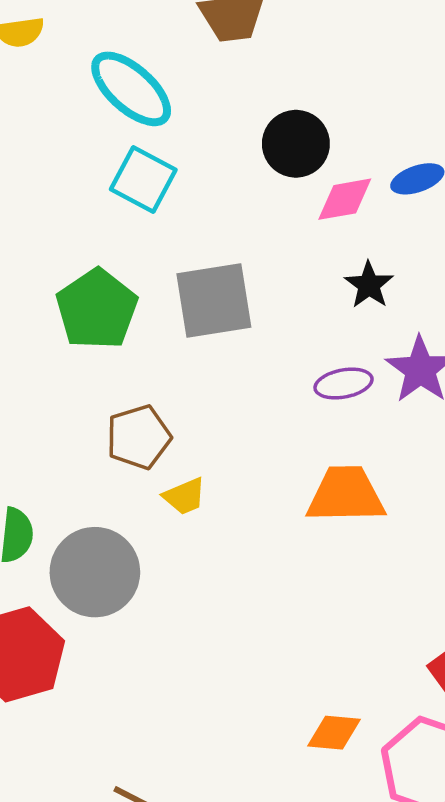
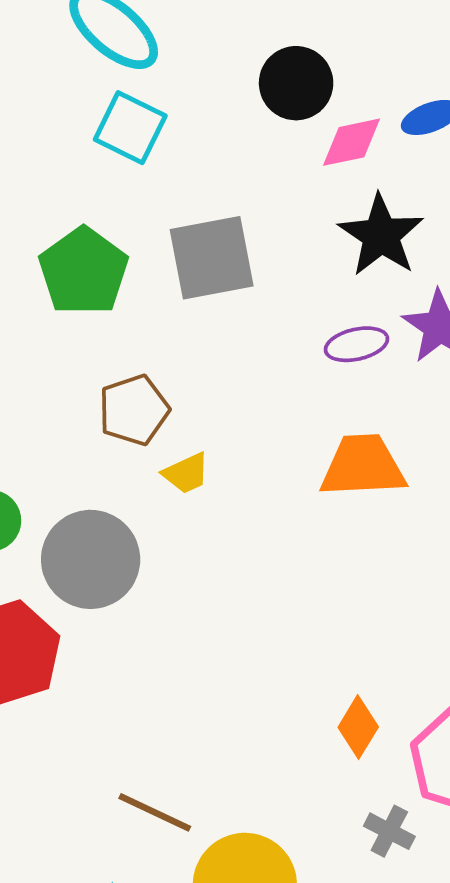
black star: (369, 285) -> (381, 235), size x1.6
orange diamond: (334, 733) -> (358, 727), turned -62

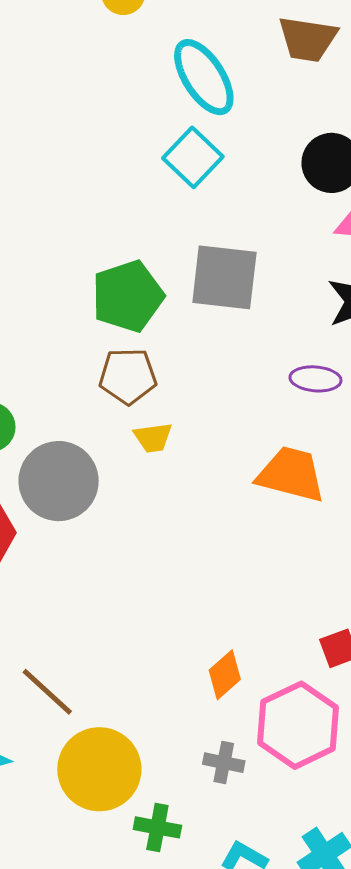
green pentagon: (84, 271) -> (128, 296), moved
gray cross: (389, 831) -> (224, 763), turned -33

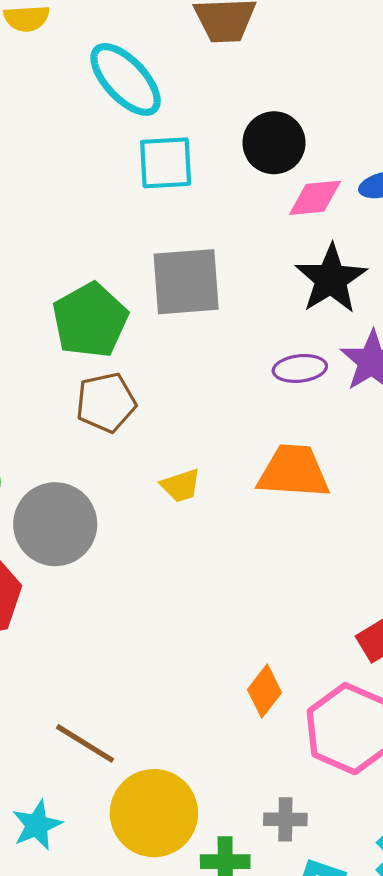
cyan square: (193, 157) -> (166, 163), moved, turned -36
yellow trapezoid: (153, 438) -> (181, 486), moved
gray cross: (224, 763) -> (285, 819), moved

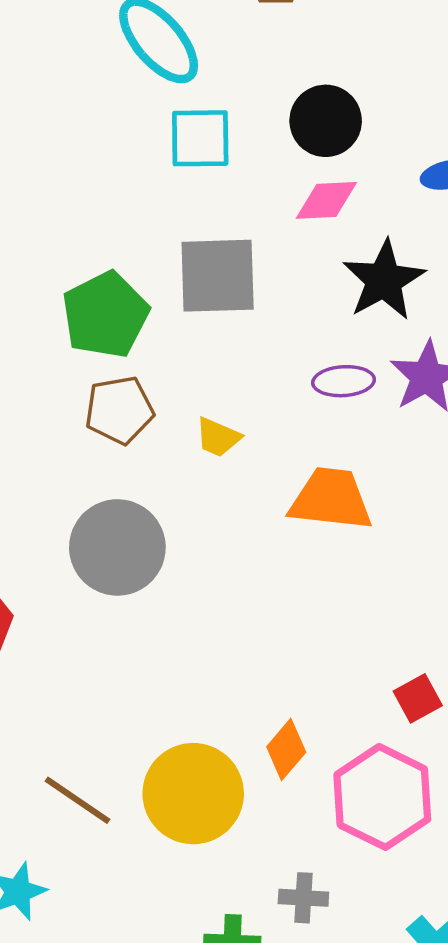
pink diamond: (315, 198) -> (326, 200), moved
yellow trapezoid: (181, 486) -> (218, 437), moved, turned 39
gray circle: (55, 524) -> (117, 547), moved
yellow circle: (154, 813) -> (193, 794), moved

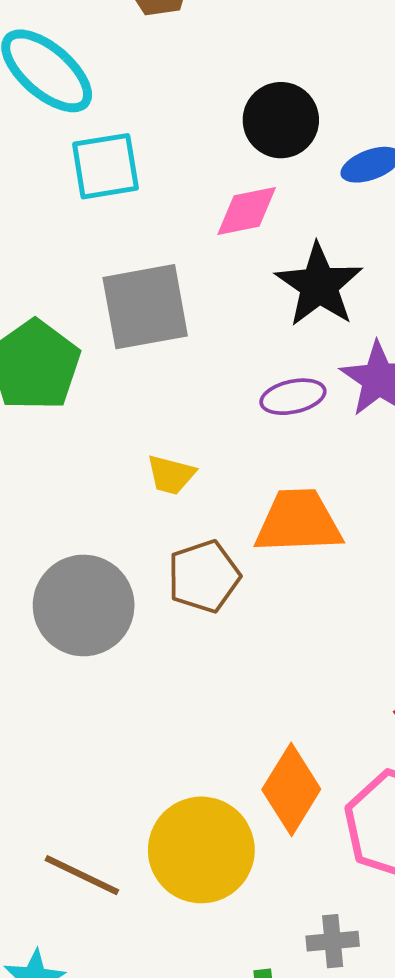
black circle: (326, 121) -> (281, 120), moved
brown pentagon: (119, 410) -> (204, 576), moved
orange diamond: (286, 750) -> (291, 789), size x1.4

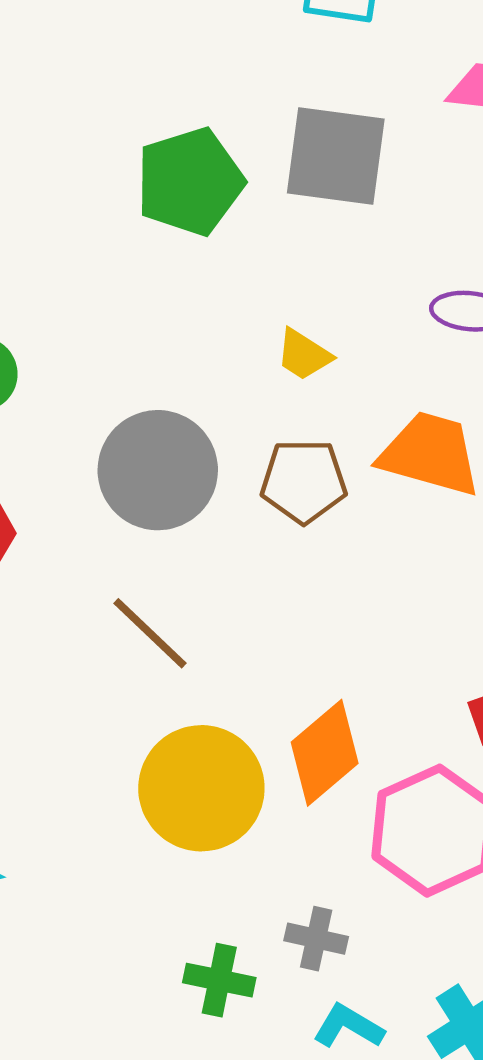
brown line: (82, 875) -> (150, 633), moved

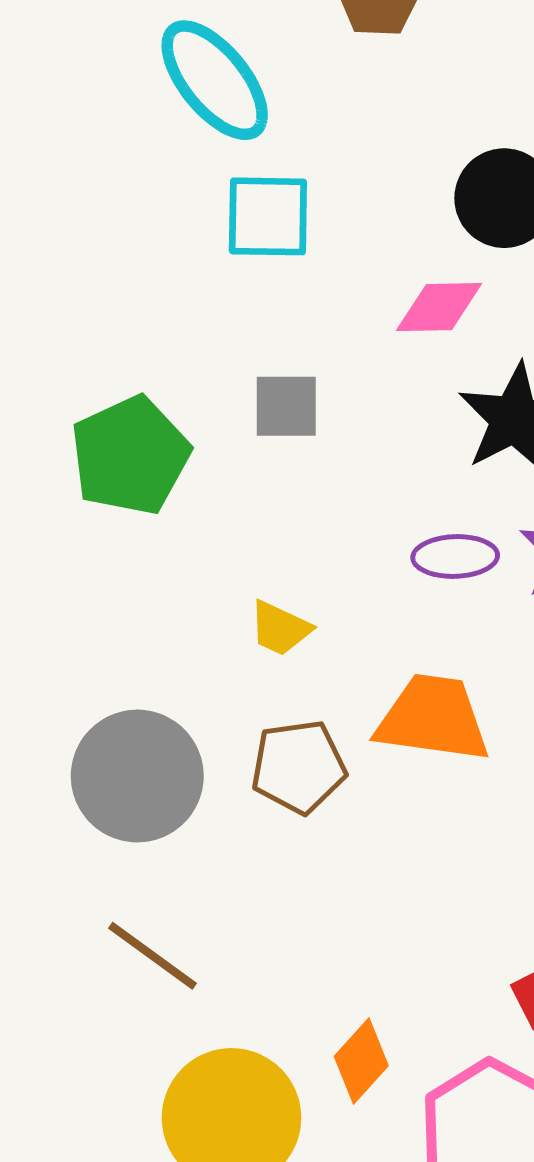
gray square: (336, 156) -> (286, 406), size x0.6
orange diamond: (325, 753) -> (361, 1061), size x0.7

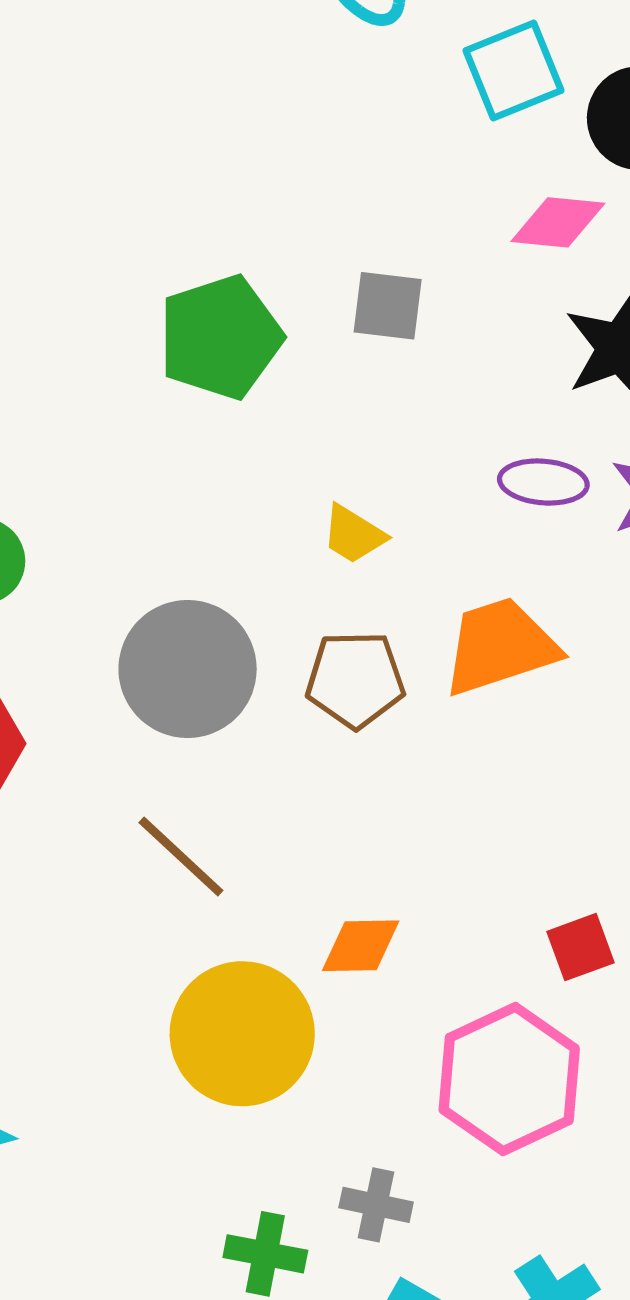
cyan square: (268, 216) -> (513, 71), moved, turned -30
orange trapezoid: (433, 718) -> (500, 646), turned -33
orange diamond: (361, 1061) -> (361, 946), moved, turned 40

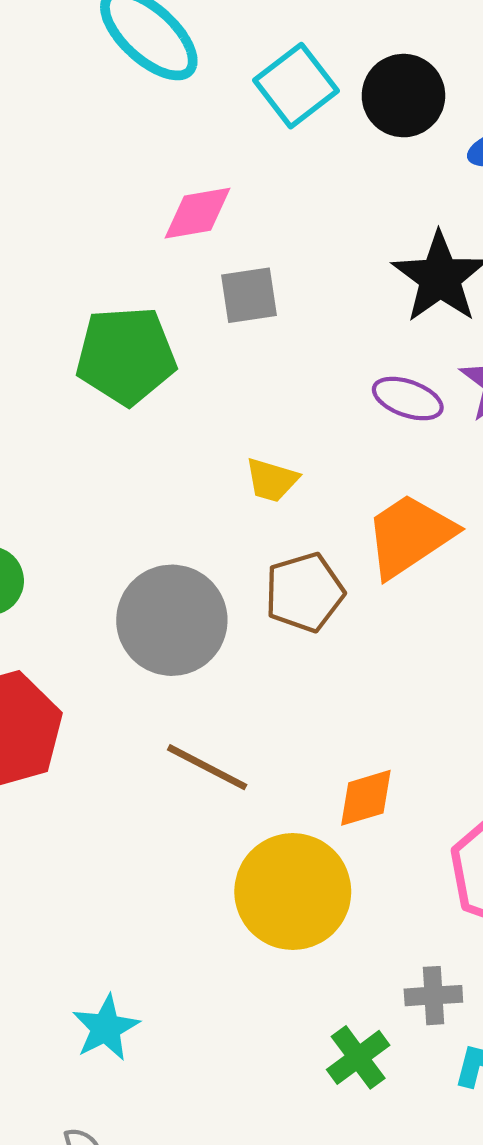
pink diamond: (558, 222) -> (197, 213), moved
green pentagon: (220, 337) -> (126, 356), turned 30
purple ellipse: (543, 482) -> (408, 399), turned 30
green cross: (265, 1254) -> (358, 1057), turned -32

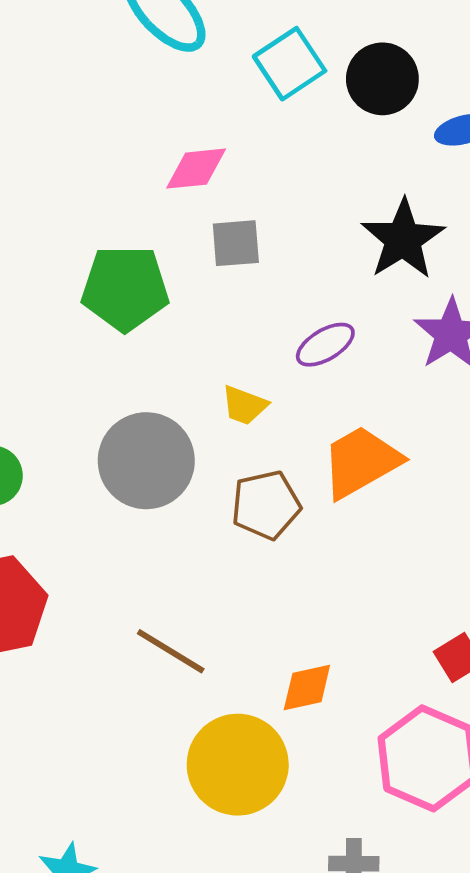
purple ellipse: (408, 399) -> (325, 345), moved, turned -54
gray circle: (172, 620) -> (146, 461), moved

